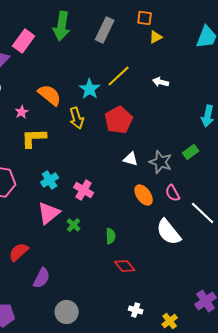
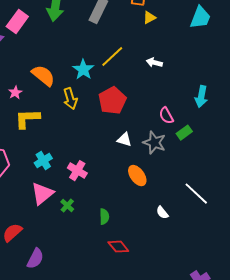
pink semicircle: (173, 193) -> (166, 116), moved
white semicircle: (169, 232) -> (162, 213), size x0.5

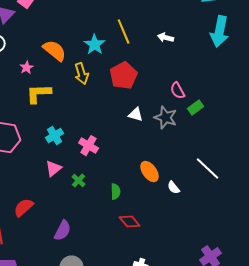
yellow line: (112, 57) -> (124, 32), turned -70
cyan arrow: (201, 97) -> (220, 32), moved, size x1.4
orange ellipse: (137, 176) -> (150, 172), moved
pink triangle: (42, 194) -> (54, 169), size x0.7
purple semicircle: (35, 259) -> (63, 231), moved

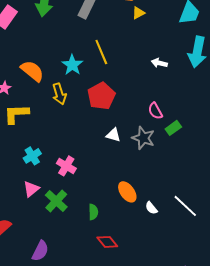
white arrow: (166, 38) -> (159, 63), moved
white line: (208, 169) -> (185, 206), moved
green cross: (79, 181) -> (56, 201), size x1.6

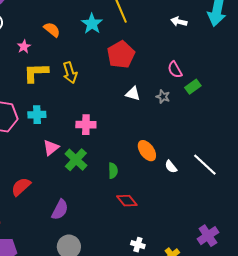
orange semicircle: (32, 71) -> (52, 30), size x0.7
yellow arrow: (59, 94) -> (70, 73), moved
gray star: (143, 138) -> (163, 97), size x0.6
cyan cross: (32, 156) -> (37, 115), moved, turned 30
pink cross: (66, 166) -> (86, 125), turned -30

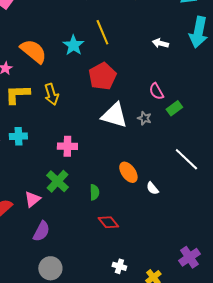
orange semicircle: (52, 30) -> (33, 51), size x1.6
white triangle: (133, 94) -> (114, 115), size x1.8
pink triangle: (51, 148) -> (32, 199), moved
white line: (205, 165) -> (186, 159), moved

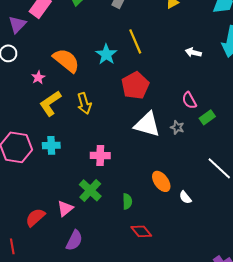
yellow L-shape: (17, 94) -> (50, 103), turned -32

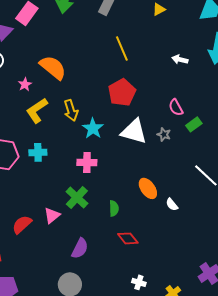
cyan star: (106, 54) -> (93, 128), moved
purple semicircle: (74, 240) -> (80, 248), moved

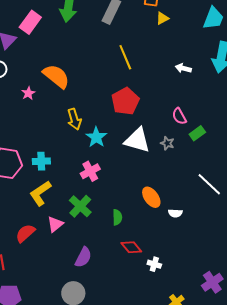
yellow L-shape: (37, 110) -> (40, 193), moved
pink cross: (87, 162) -> (90, 171), turned -30
white semicircle: (172, 204) -> (175, 213), turned -48
white cross: (139, 282) -> (154, 264), moved

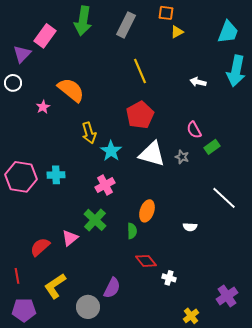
yellow L-shape: (40, 193) -> (55, 286), moved
orange ellipse: (151, 197) -> (147, 211), moved, turned 55
purple semicircle: (83, 257) -> (112, 288), moved

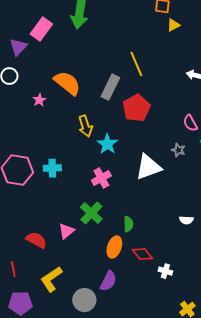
gray rectangle: (126, 25) -> (110, 87), moved
white triangle: (152, 154) -> (148, 167), moved, turned -36
orange ellipse: (147, 211) -> (114, 247), moved
red semicircle: (40, 247) -> (36, 240), turned 70

